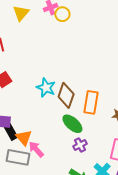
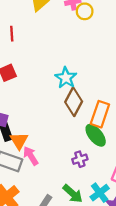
cyan star: (46, 88) -> (66, 78), moved
green ellipse: (72, 124) -> (96, 135), moved

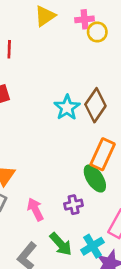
brown diamond: (74, 102) -> (95, 105), moved
pink arrow: (31, 156) -> (35, 209), moved

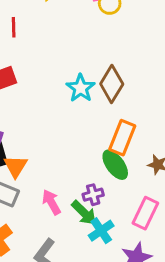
green arrow: (61, 244) -> (84, 213), moved
cyan cross: (93, 246) -> (101, 231), moved

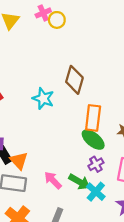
cyan star: (81, 88) -> (43, 99), moved
purple cross: (93, 195) -> (96, 164), moved

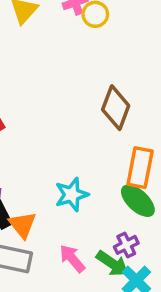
cyan star: (43, 99) -> (72, 195), moved, turned 30
purple cross: (96, 164) -> (126, 245), moved

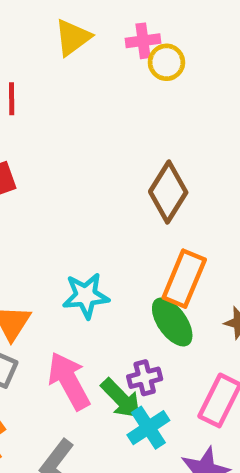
pink arrow: (72, 258) -> (69, 381), size x1.4

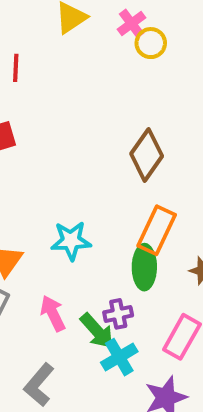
pink cross: (143, 41) -> (131, 24), turned -32
green ellipse: (172, 322) -> (144, 267), turned 33
pink arrow: (69, 381) -> (53, 313), size x0.7

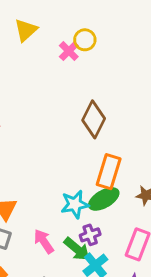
pink cross: (131, 24) -> (69, 51), moved
cyan star: (71, 241) -> (75, 204), moved
green ellipse: (144, 267) -> (104, 199), turned 68

